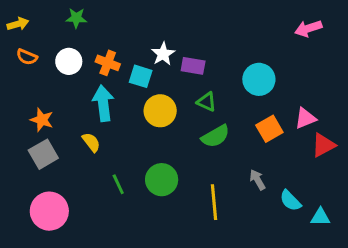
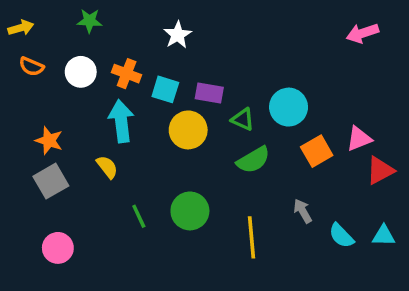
white star: (163, 54) -> (178, 35), moved
purple rectangle: (193, 66) -> (209, 93), moved
cyan circle: (259, 79) -> (289, 107), moved
pink circle: (49, 211) -> (58, 248), size x0.7
cyan triangle: (320, 217) -> (384, 236), moved

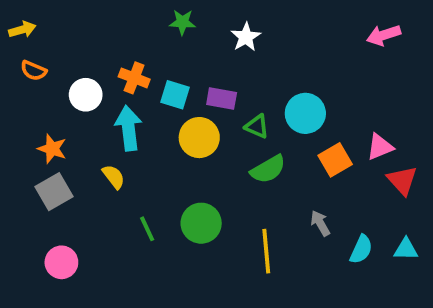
green star: (90, 21) -> (182, 22), moved
white star: (178, 35) -> (246, 37), moved
white circle: (81, 72) -> (86, 95), moved
red triangle: (380, 170) -> (402, 180), turned -44
cyan semicircle: (341, 236) -> (361, 249), turned -112

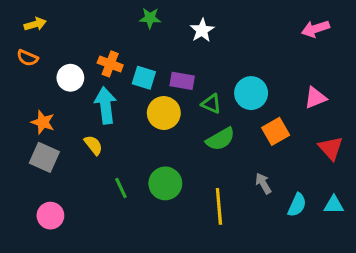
yellow arrow: (22, 30) -> (35, 24), moved
pink triangle: (380, 147) -> (315, 98), moved
gray square: (54, 192) -> (44, 157), turned -36

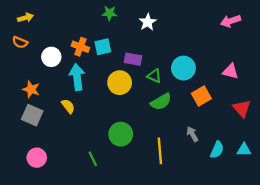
cyan square: (144, 78) -> (103, 47), moved, turned -30
pink triangle: (315, 98) -> (230, 71), turned 36
green line: (121, 188) -> (93, 159), moved

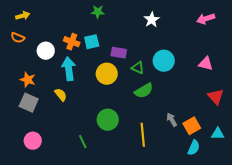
white star: (148, 22) -> (152, 20), moved
orange square: (201, 96) -> (192, 126), moved
cyan semicircle: (217, 150) -> (194, 148), moved

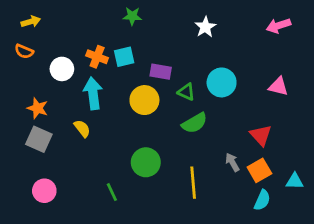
red triangle: (216, 97) -> (261, 135), moved

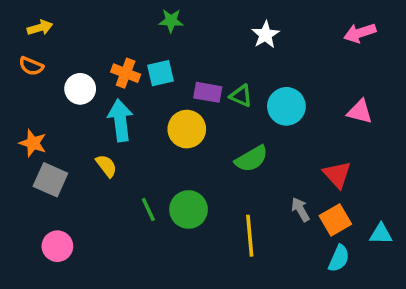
green triangle: (186, 92) -> (241, 96), moved
orange star: (38, 108) -> (33, 143), moved
green line: (112, 192) -> (148, 209), moved

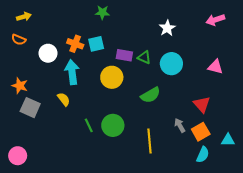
white star: (265, 35) -> (167, 28), moved
pink circle: (57, 246) -> (18, 156), moved

